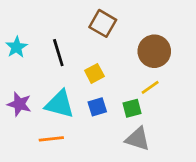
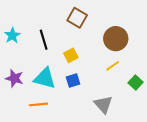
green square: (132, 108) -> (136, 83), moved, turned -32
gray triangle: (138, 139) -> (103, 104), turned 30

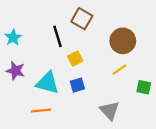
black line: (44, 40) -> (57, 36), moved
purple star: (14, 78) -> (15, 71), moved
green square: (136, 83) -> (144, 87), turned -32

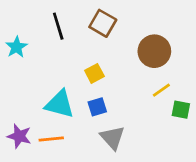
black line: (57, 36) -> (58, 26), moved
yellow line: (119, 70) -> (161, 90), moved
purple star: (15, 71) -> (19, 136), moved
gray triangle: (109, 111) -> (113, 138), moved

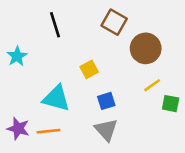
brown square: (103, 23) -> (114, 22), moved
cyan star: (16, 47) -> (17, 56), moved
blue square: (97, 107) -> (106, 101), moved

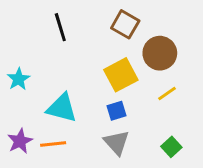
cyan star: (17, 56) -> (19, 79), moved
yellow square: (89, 69) -> (121, 75), moved, size x1.6
green square: (171, 104) -> (171, 147), moved, turned 36
purple star: (18, 129) -> (20, 141), turned 30

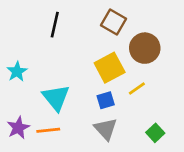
black line: (60, 27) -> (55, 25), turned 30
yellow line: (167, 94) -> (137, 89), moved
cyan triangle: (62, 108) -> (56, 98), turned 36

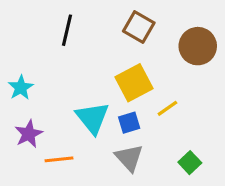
brown circle: (145, 48) -> (198, 46), moved
cyan triangle: (56, 98) -> (92, 118), moved
purple star: (18, 128) -> (29, 134), moved

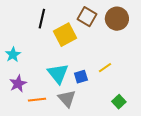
brown circle: (198, 46) -> (117, 19), moved
yellow square: (134, 83) -> (65, 35), moved
gray triangle: (129, 158) -> (67, 99), moved

